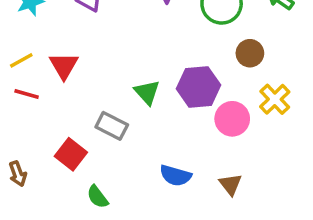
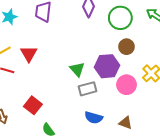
brown circle: (250, 53) -> (127, 47), moved
gray rectangle: (112, 126) -> (87, 89), moved, turned -42
brown triangle: (230, 184) -> (125, 123), turned -32

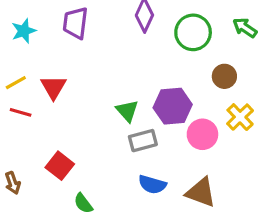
brown circle: (127, 47) -> (224, 76), moved
brown triangle: (125, 123) -> (201, 192), size x1.5

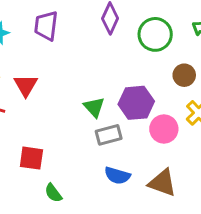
red square: (60, 166) -> (31, 158), turned -30

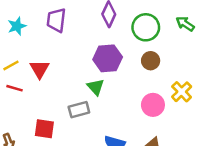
brown circle: (184, 75) -> (151, 61), moved
purple hexagon: (136, 103) -> (108, 58), moved
gray rectangle: (109, 135) -> (79, 110), moved

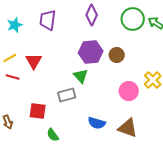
green circle: (146, 27) -> (133, 19), moved
brown circle: (151, 61) -> (117, 55), moved

